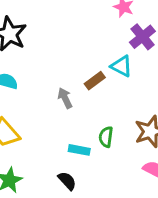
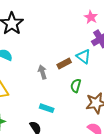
green semicircle: (106, 137) -> (76, 86), moved

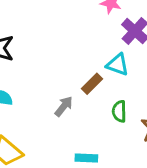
gray arrow: (42, 72) -> (64, 106), turned 72

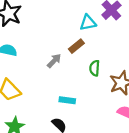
cyan triangle: (118, 65) -> (88, 23), moved, turned -36

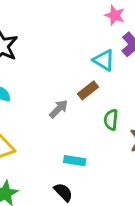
cyan triangle: (88, 23) -> (104, 60), turned 42

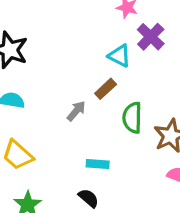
green semicircle: (111, 120) -> (132, 118), size x1.4

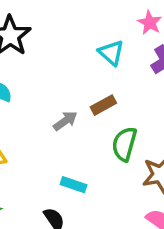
cyan triangle: (119, 56) -> (111, 53), moved

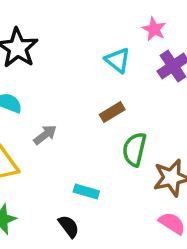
gray arrow: (65, 121) -> (45, 135), moved

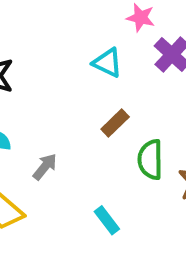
cyan rectangle: (86, 192) -> (107, 220), turned 50

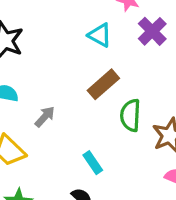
brown rectangle: (115, 123) -> (103, 84), size x1.4

